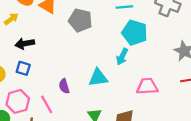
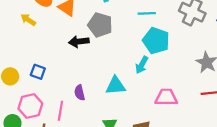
yellow arrow: (11, 19) -> (28, 20), turned -112
black arrow: (25, 44) -> (79, 42), moved
pink line: (47, 104) -> (60, 111), turned 36

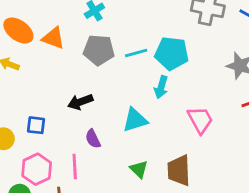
cyan line: (147, 13) -> (136, 53), moved
black arrow: (79, 42) -> (80, 102), moved
pink trapezoid: (166, 97) -> (200, 120), turned 75

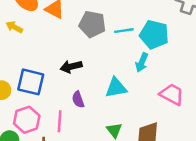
pink trapezoid: (200, 120) -> (172, 94), turned -40
blue square: (36, 125) -> (31, 82), size x1.6

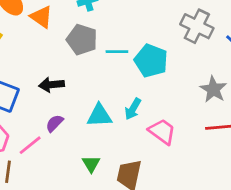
cyan arrow: (142, 62) -> (133, 109), moved
purple semicircle: (78, 99) -> (54, 123), turned 56
pink line: (60, 121) -> (30, 145), turned 40

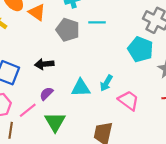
cyan line: (117, 52) -> (97, 22), moved
cyan pentagon: (151, 61) -> (140, 49), moved
green triangle: (91, 164) -> (55, 122), moved, size x1.5

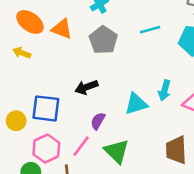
cyan line: (97, 22) -> (150, 30), moved
gray pentagon: (68, 30) -> (103, 40), turned 30

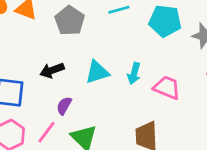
cyan triangle: (136, 104) -> (97, 72), moved

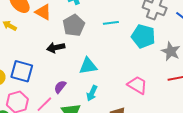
black arrow: (52, 70) -> (56, 48), moved
cyan arrow: (134, 73) -> (92, 93), moved

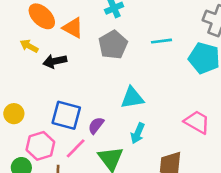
black arrow: (56, 48) -> (55, 61), moved
blue square: (22, 71) -> (66, 115), moved

